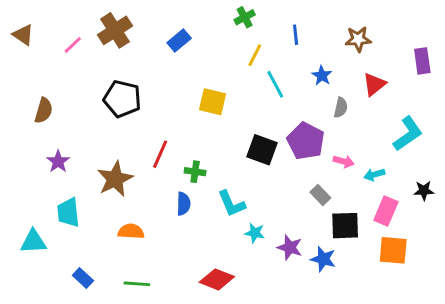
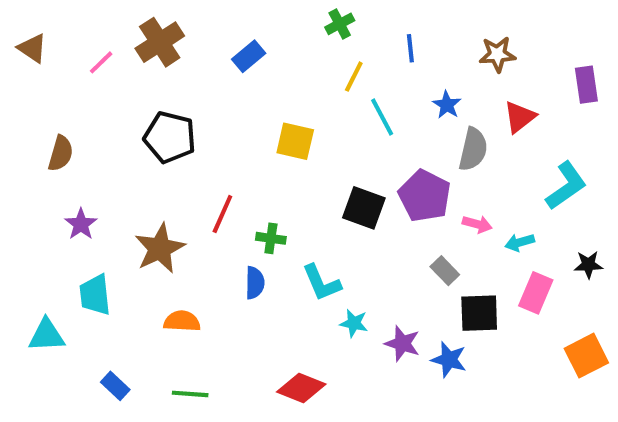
gray semicircle: (341, 108) -> (473, 149), size x1.5
orange square: (393, 250) -> (586, 356), moved, turned -32

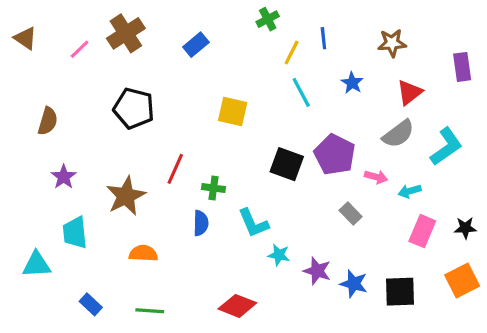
yellow line: (354, 77) -> (292, 53), moved
gray semicircle: (473, 149) -> (398, 134), moved, turned 40
black star: (588, 265) -> (465, 228), moved
black square: (479, 313) -> (400, 292), moved

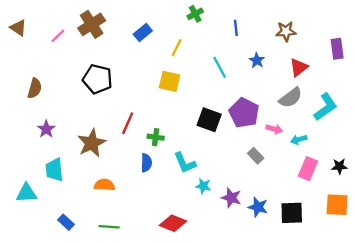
yellow line: (292, 53) -> (177, 48), moved
orange square: (462, 280) -> (337, 205), turned 30

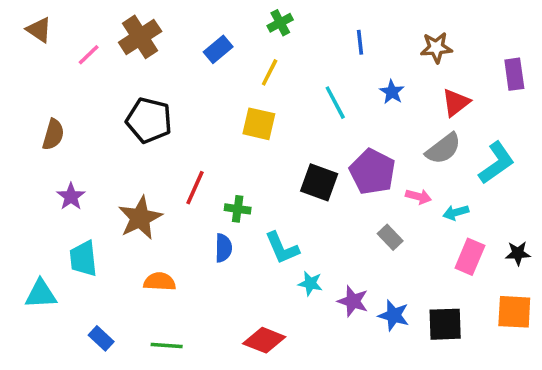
green cross: (195, 14) -> (280, 23), moved
brown triangle: (18, 28) -> (39, 30), moved

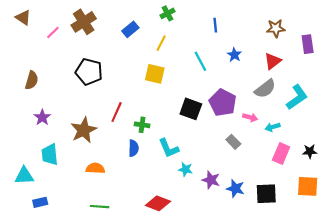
brown star: (436, 48) -> (276, 28), moved
blue rectangle: (101, 338) -> (40, 202), moved, turned -56

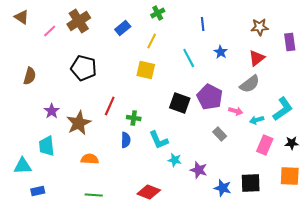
cyan L-shape: (297, 97) -> (283, 109), moved
purple star: (42, 117) -> (52, 111), moved
blue star: (235, 188) -> (223, 188), moved

